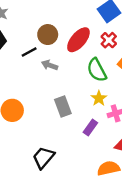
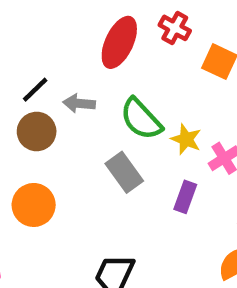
brown circle: (48, 35) -> (37, 131), moved
green semicircle: (97, 70) -> (141, 119), moved

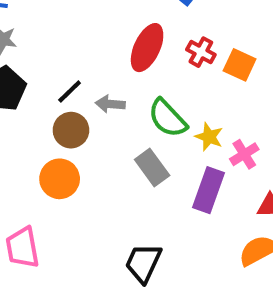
red cross: (175, 28) -> (201, 52), moved
purple rectangle: (185, 197) -> (209, 190), size x1.5
orange circle: (34, 205) -> (60, 179), moved

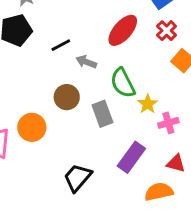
red cross: (201, 52) -> (167, 31), moved
brown circle: (71, 130) -> (67, 97), moved
orange circle: (60, 179) -> (32, 127), moved
purple rectangle: (209, 190) -> (131, 157), moved

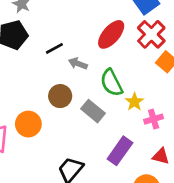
red cross: (167, 31) -> (151, 34), size x1.5
gray rectangle: (102, 114) -> (93, 111), turned -30

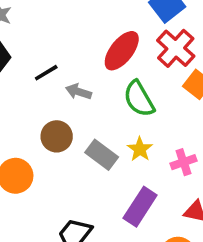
green semicircle: (111, 83) -> (139, 99), moved
yellow star: (134, 102) -> (140, 149), moved

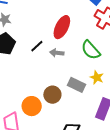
red ellipse: (122, 51) -> (62, 27), moved
brown circle: (57, 136) -> (52, 95), moved

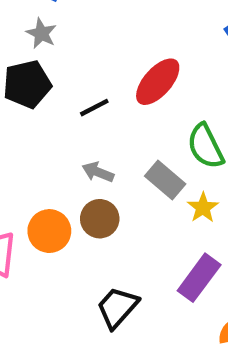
gray arrow: (57, 53) -> (98, 172), moved
gray rectangle: (77, 85) -> (165, 180), moved

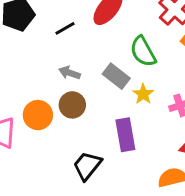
purple rectangle: (199, 278) -> (125, 135), moved, turned -44

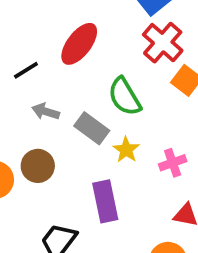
gray arrow: (70, 73) -> (46, 112), moved

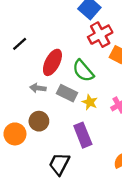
red cross: (163, 43) -> (100, 35), turned 30
red ellipse: (79, 44) -> (52, 62), moved
black line: (26, 70) -> (20, 44), moved

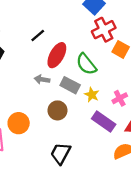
black line: (20, 44) -> (38, 35), moved
brown circle: (39, 121) -> (57, 110), moved
purple rectangle: (83, 135) -> (104, 122), moved, turned -35

